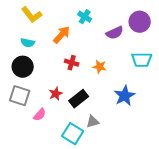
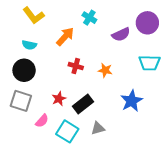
cyan square: (73, 134) -> (67, 131), moved

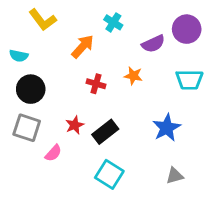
cyan semicircle: (29, 45) -> (19, 56), moved
orange star: (105, 70) -> (133, 76), moved
gray triangle: (98, 128) -> (175, 176), moved
cyan square: (67, 131) -> (109, 174), moved

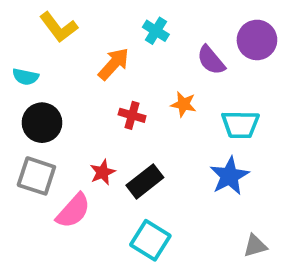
purple semicircle: (153, 44) -> (211, 60), turned 75
cyan trapezoid: (189, 80) -> (240, 124), moved
pink semicircle: (53, 153) -> (73, 211), size x1.5
gray triangle: (175, 176) -> (255, 246), moved

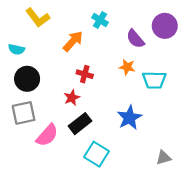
orange star: (183, 104) -> (127, 67), moved
red star: (103, 172) -> (72, 98), moved
gray square: (36, 176) -> (24, 113), turned -30
blue star: (229, 176) -> (129, 118), moved
black rectangle: (145, 181) -> (80, 124), moved

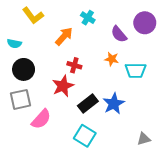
red star: (72, 98) -> (63, 86), size x1.5
black rectangle: (80, 124) -> (88, 104), moved

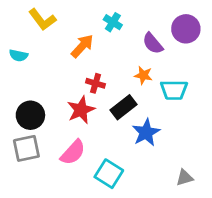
black circle: (24, 69) -> (30, 115), moved
gray square: (20, 99) -> (26, 148), moved
black rectangle: (88, 104) -> (123, 107), moved
pink semicircle: (41, 119) -> (73, 152), moved

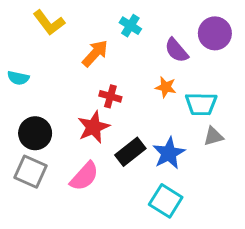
cyan semicircle: (18, 55) -> (18, 78), moved
black rectangle: (123, 107) -> (130, 152), moved
gray square: (26, 148) -> (31, 172), turned 36
cyan square: (109, 174) -> (166, 201), moved
gray triangle: (185, 178) -> (213, 136), moved

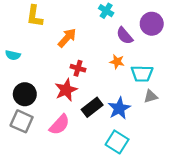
yellow L-shape: (49, 23) -> (35, 16), turned 45
cyan cross: (130, 26) -> (106, 11), moved

